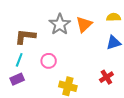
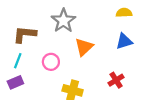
orange triangle: (84, 24) -> (84, 47), moved

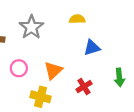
yellow semicircle: (124, 13) -> (77, 19), moved
orange triangle: (84, 47) -> (53, 71), moved

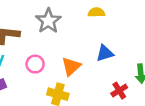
blue triangle: (92, 48) -> (105, 53), moved
red cross: (84, 87) -> (119, 91), moved

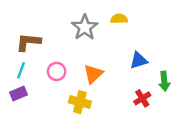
gray star: (48, 21) -> (85, 27), moved
blue triangle: (105, 53) -> (139, 60), moved

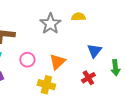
blue triangle: (139, 60) -> (94, 51), turned -35
red cross: (142, 98) -> (88, 78), moved

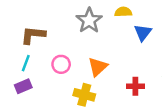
blue triangle: (94, 51) -> (143, 33), moved
red cross: (88, 78) -> (135, 86), turned 32

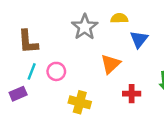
brown L-shape: (33, 35) -> (28, 42), turned -100
cyan line: (26, 63) -> (32, 71), moved
orange triangle: (98, 67) -> (111, 64), moved

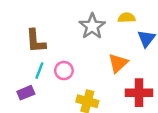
red cross: (132, 94) -> (139, 93), size x1.5

